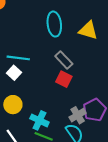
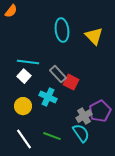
yellow triangle: (88, 30) -> (94, 36), turned 30
gray rectangle: (64, 60) -> (58, 74), moved
cyan cross: (39, 120) -> (48, 97), moved

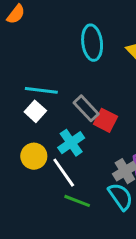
cyan cross: (48, 97) -> (71, 143), turned 30
white line: (24, 139) -> (64, 173), moved

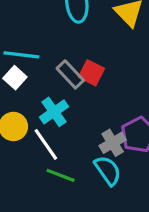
red square: (106, 120) -> (91, 73), moved

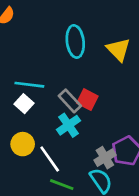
cyan cross: (54, 112) -> (69, 125), moved

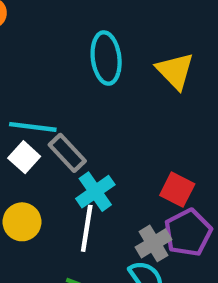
red square: (87, 100) -> (177, 190), moved
gray rectangle: (70, 101) -> (67, 153), moved
white line: (50, 159) -> (87, 228), moved, turned 44

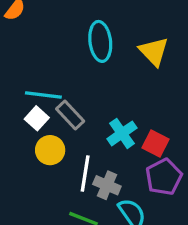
cyan cross: (95, 192) -> (122, 133), moved
yellow circle: (22, 222) -> (50, 150), moved
gray cross: (153, 243) -> (107, 185), moved, turned -36

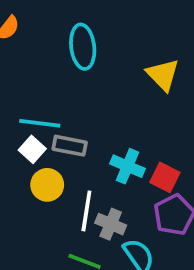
cyan ellipse: (100, 41) -> (83, 47), moved
gray rectangle: (70, 115) -> (70, 146), turned -36
cyan cross: (122, 133) -> (127, 166), turned -32

